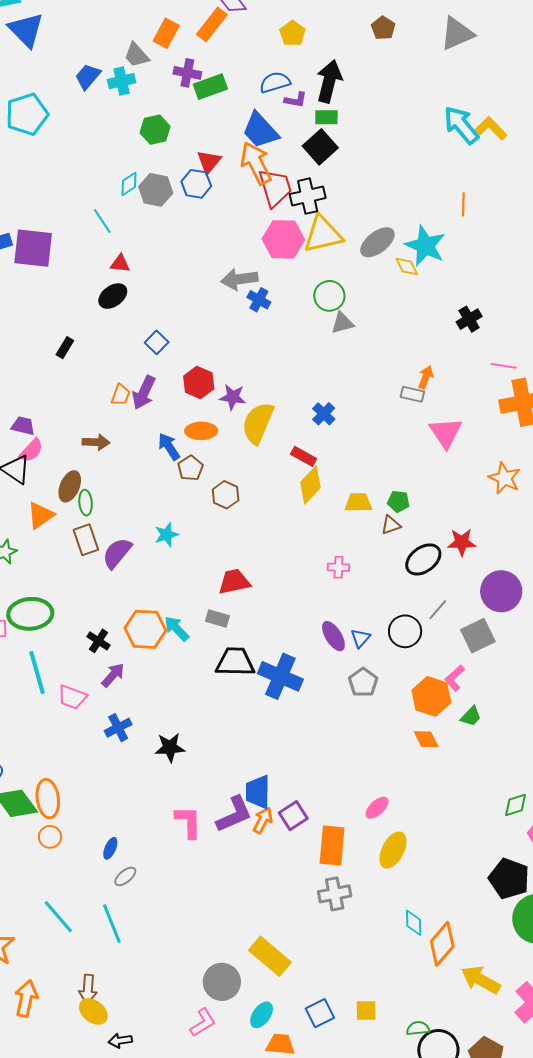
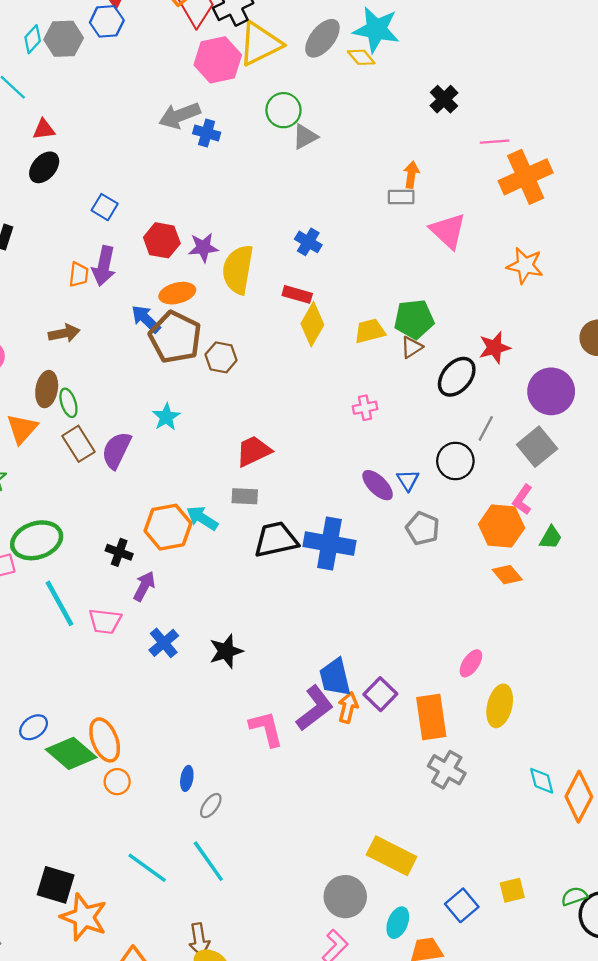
brown pentagon: (190, 468) -> (175, 337), size x1.8
green pentagon: (398, 501) -> (414, 319), size x1.6
gray cross: (335, 894) -> (447, 770), turned -36

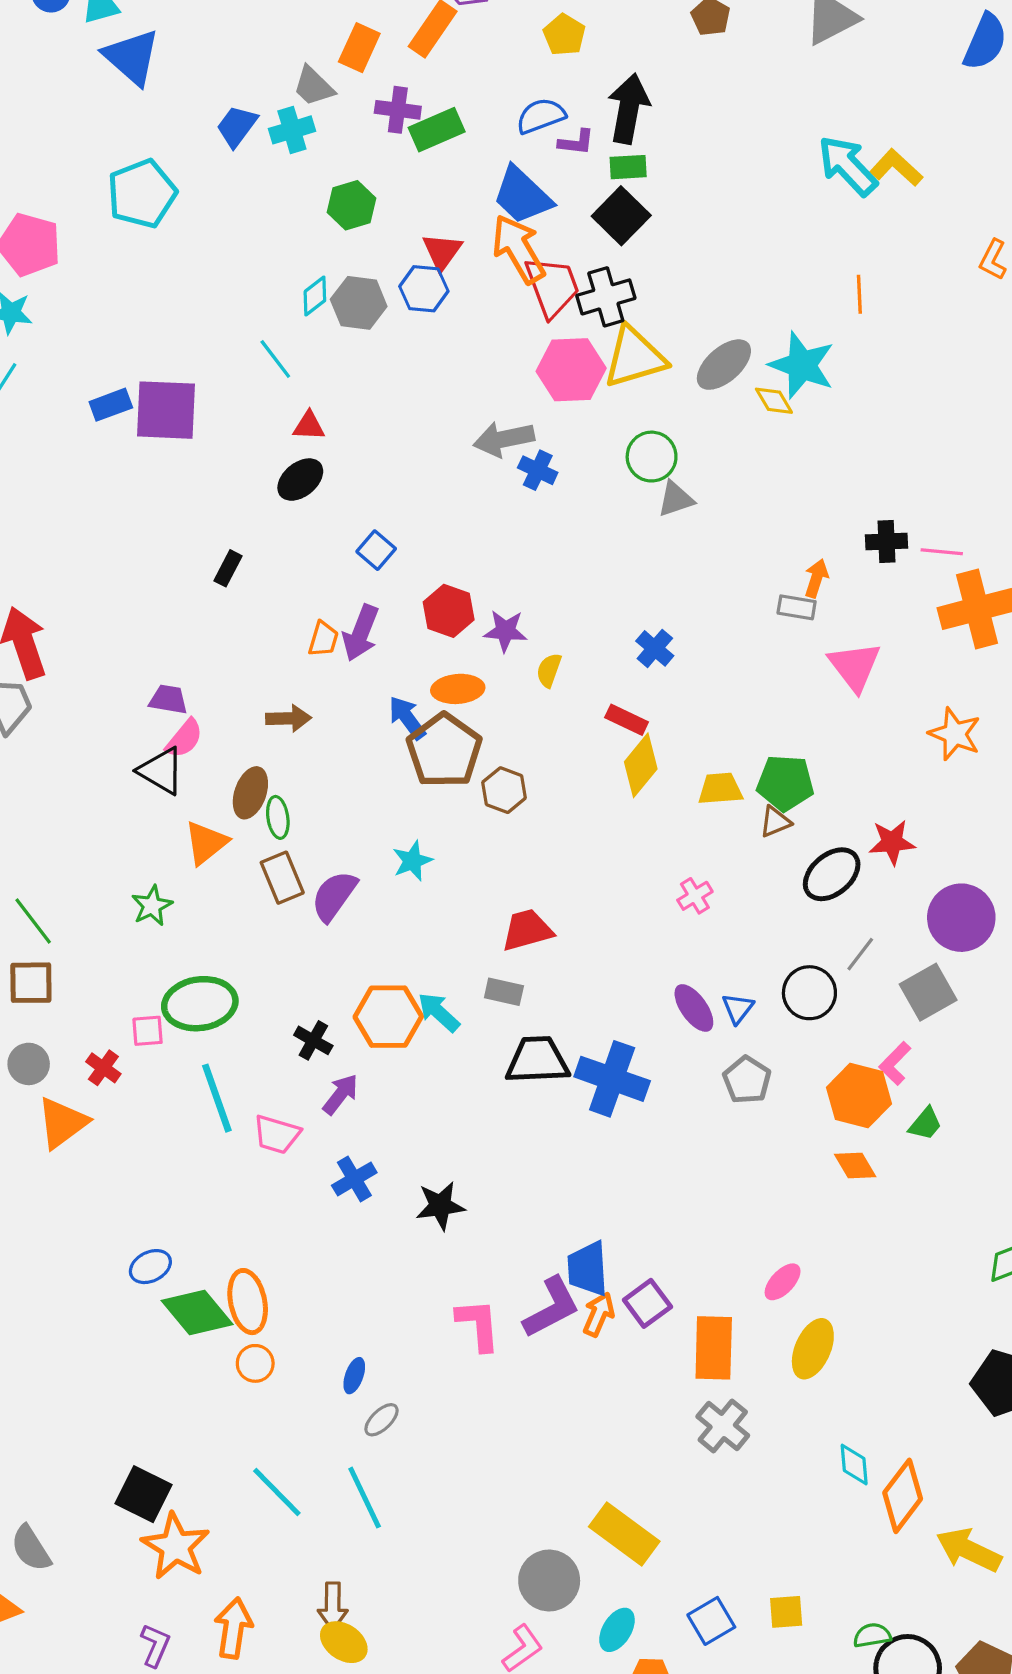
black cross: (444, 99) -> (887, 542), moved, turned 32
yellow semicircle: (238, 269) -> (549, 670), size x0.5
pink cross: (365, 408) -> (695, 896), turned -30

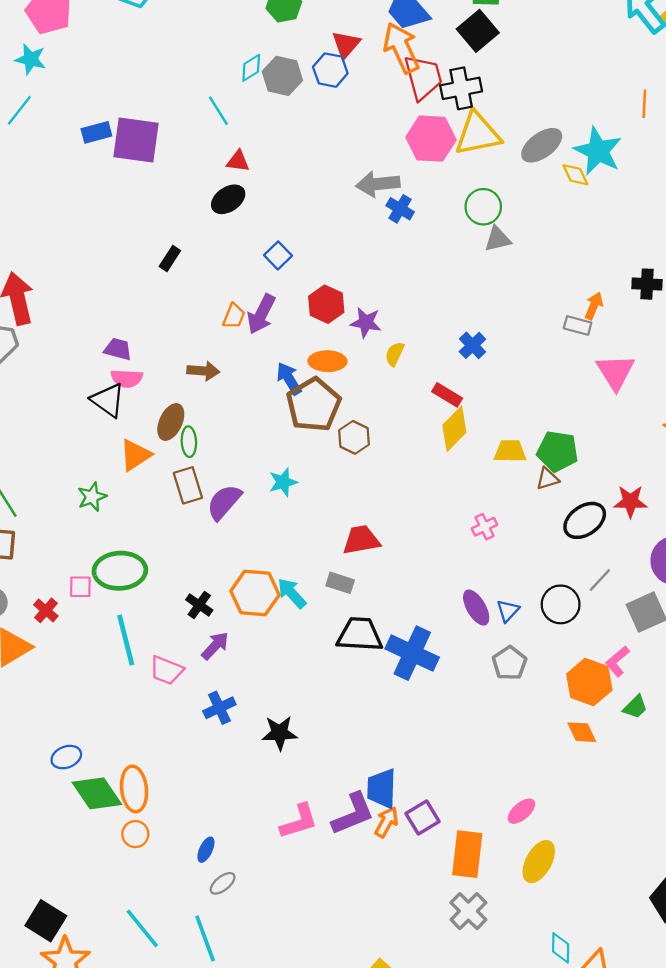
pink semicircle: (184, 739) -> (127, 378), turned 48
pink L-shape: (478, 1325) -> (299, 821), turned 72

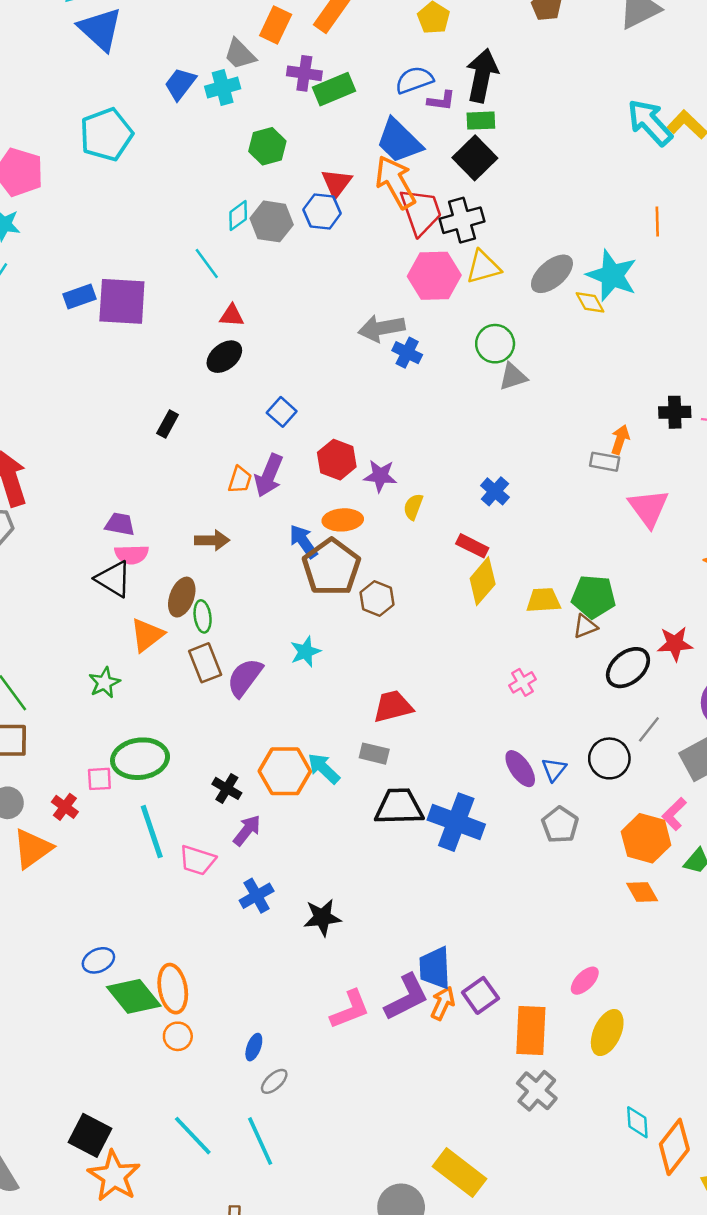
yellow triangle: (478, 134) -> (483, 267), size x0.7

